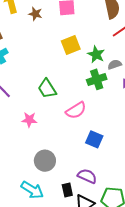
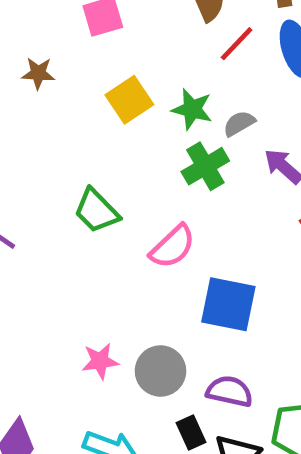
brown star: (35, 14) -> (38, 73), moved
pink star: (29, 120) -> (100, 361), moved
blue square: (94, 139) -> (228, 304), size x1.4
gray circle: (45, 161) -> (160, 371), moved

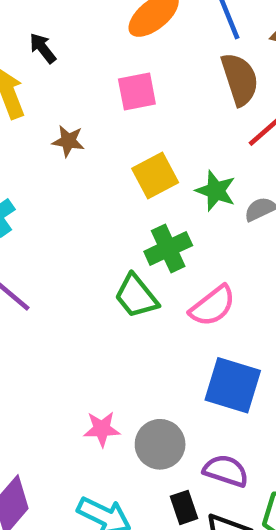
green cross: (205, 166) -> (168, 248), moved
green trapezoid: (96, 211) -> (136, 296), moved
pink semicircle: (173, 247) -> (213, 306), moved

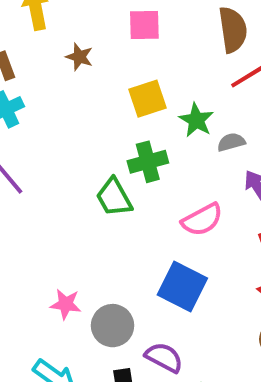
pink semicircle: (213, 306) -> (202, 220), moved

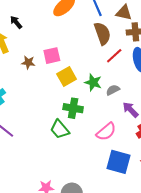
pink square: (144, 25) -> (52, 56), moved
green cross: (148, 162) -> (73, 108), turned 36
blue square: (182, 286) -> (119, 162), moved

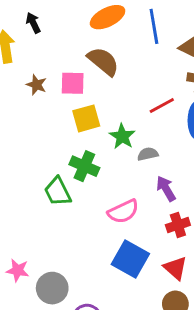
brown semicircle: (102, 33) -> (103, 61), moved, turned -45

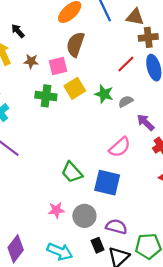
brown semicircle: (103, 61) -> (75, 44), turned -95
brown star: (36, 85) -> (31, 61), moved
green cross: (84, 166) -> (46, 96), moved
green trapezoid: (58, 192) -> (72, 172), moved
blue square: (130, 259) -> (107, 183), moved

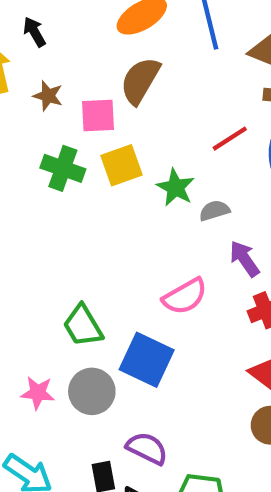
gray circle: (84, 216) -> (92, 391), moved

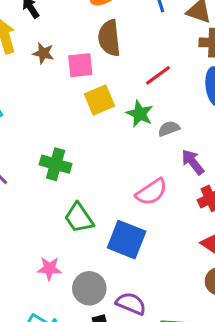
brown semicircle: (140, 81) -> (109, 38), turned -33
red line: (230, 139) -> (158, 75), moved
green cross: (63, 168) -> (56, 164), moved
gray circle: (92, 391) -> (89, 288), moved

